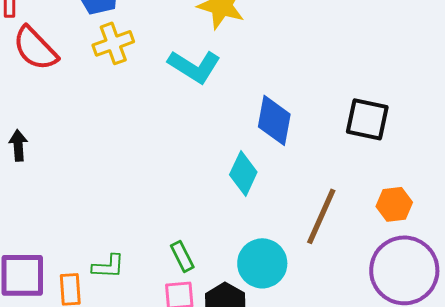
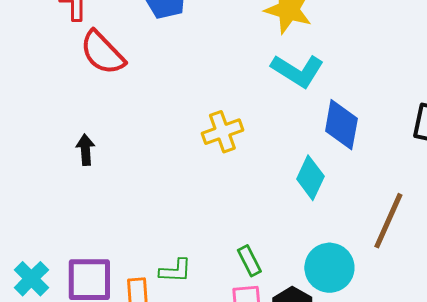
yellow cross: (113, 43) -> (222, 132), moved
cyan L-shape: (194, 66) -> (297, 71), moved

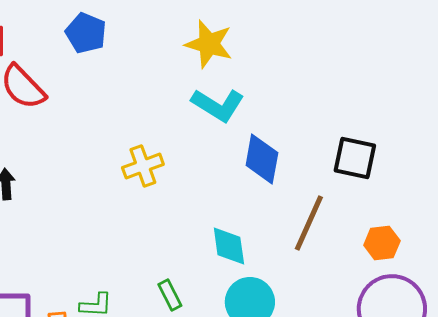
cyan diamond: (310, 178) -> (229, 246), moved, turned -33
brown line: (388, 221) -> (309, 223), moved

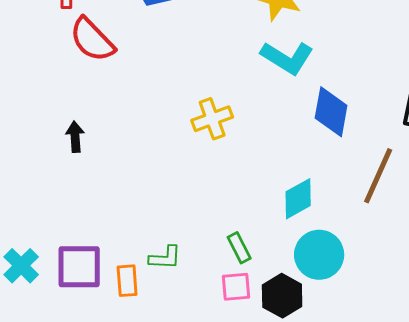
cyan diamond: (229, 246) -> (298, 199), turned 69

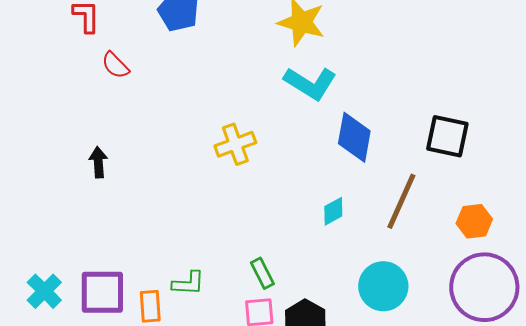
red semicircle: (92, 40) -> (115, 65), size x0.6
cyan diamond: (298, 199) -> (333, 211), moved, size x0.7
cyan circle: (319, 255) -> (383, 286), moved

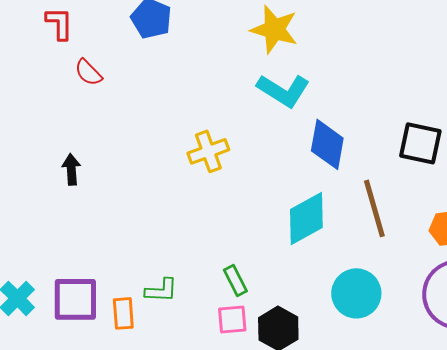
brown line: (401, 201) -> (374, 208), turned -40
cyan diamond: (333, 211) -> (306, 218), size x1.8

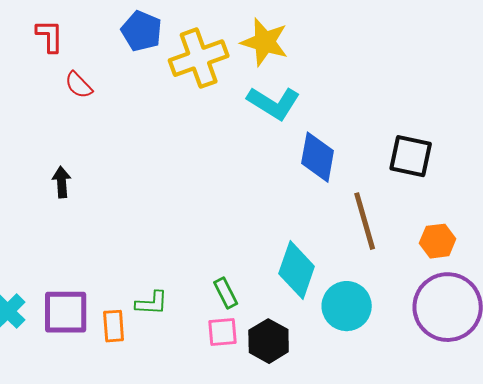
yellow cross: (208, 151) -> (199, 58), moved, size x1.4
cyan diamond: (306, 218) -> (297, 270), moved, turned -42

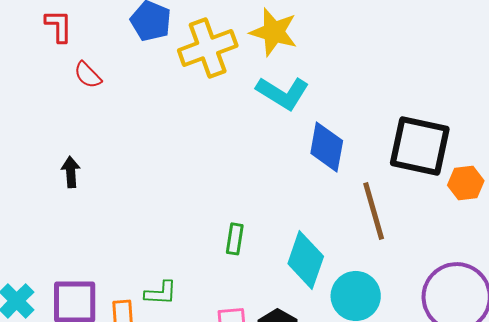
black square: (411, 156) -> (420, 146), size x1.4
orange hexagon: (438, 241) -> (466, 183), moved
green rectangle: (226, 293) -> (235, 239), moved, turned 36

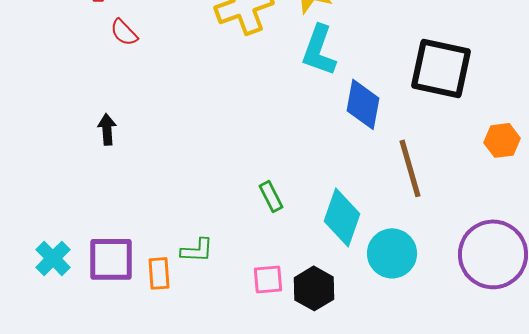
cyan L-shape: (283, 93) -> (319, 50), turned 78
black square: (420, 146) -> (441, 68), moved
green rectangle: (235, 239) -> (271, 196), turned -36

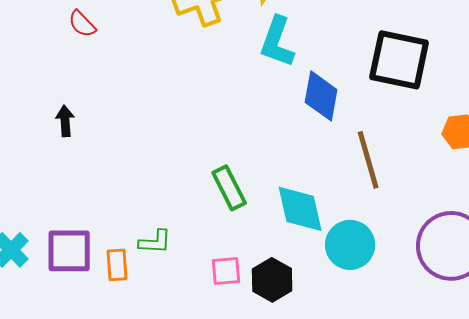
green rectangle: (271, 196) -> (229, 188), size x1.4
cyan diamond: (342, 217) -> (300, 209), turned -32

